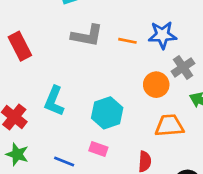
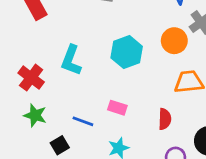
cyan hexagon: (107, 113) -> (127, 52), moved

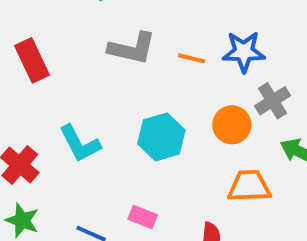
cyan L-shape: (71, 60) -> (80, 144), turned -52

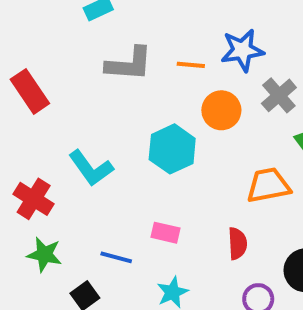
orange circle: (232, 125) -> (221, 110), moved

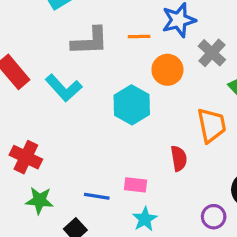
cyan L-shape: (91, 168) -> (64, 88), moved
orange trapezoid: (268, 185) -> (212, 125), turned 96
pink rectangle: (166, 233) -> (136, 185), moved
red semicircle: (237, 244) -> (179, 158), moved

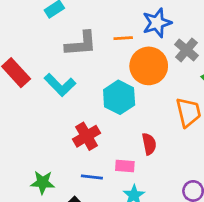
orange circle: (167, 70) -> (149, 66), size x1.4
red cross: (26, 157) -> (86, 136), moved, turned 36
red semicircle: (179, 158) -> (149, 144), moved

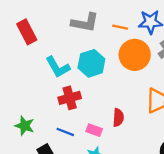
cyan L-shape: (60, 85) -> (58, 67), moved
cyan hexagon: (119, 97) -> (91, 63), moved

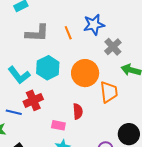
orange line: (120, 27) -> (68, 33), turned 64
orange circle: (135, 55) -> (85, 73), moved
blue line: (65, 132) -> (14, 112), moved

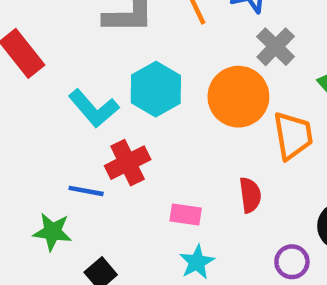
gray cross: (113, 47) -> (276, 47), moved
red semicircle: (78, 111) -> (250, 195), moved

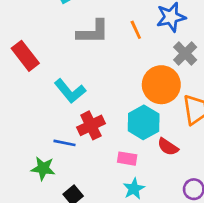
cyan hexagon: (156, 89) -> (144, 122), moved
red semicircle: (250, 195) -> (168, 147), turned 130

